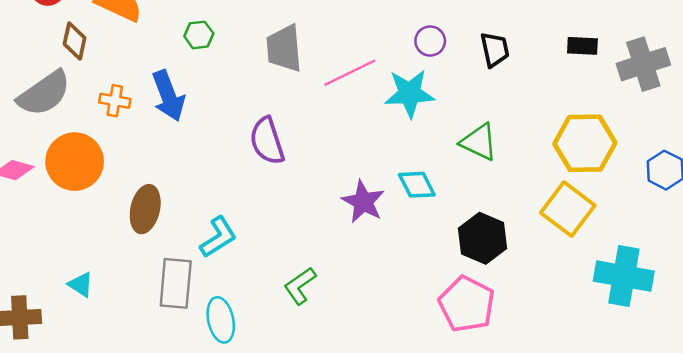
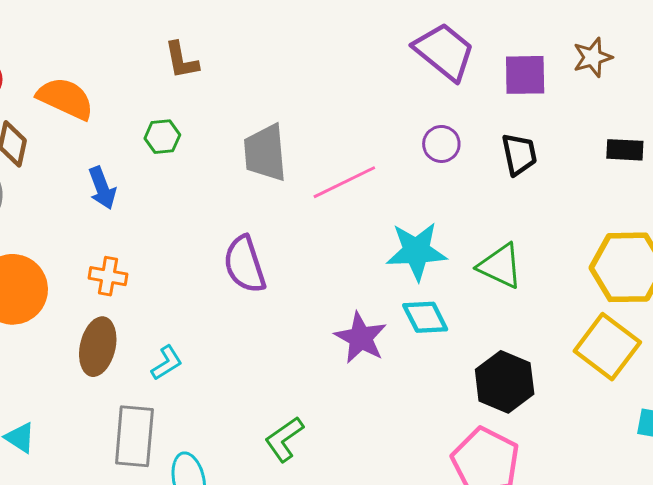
cyan star: (409, 93) -> (416, 251), moved
blue arrow: (168, 96) -> (102, 188), moved, size x0.7
orange cross: (115, 101) -> (108, 276), moved
cyan L-shape: (218, 237) -> (167, 363), moved, size x0.7

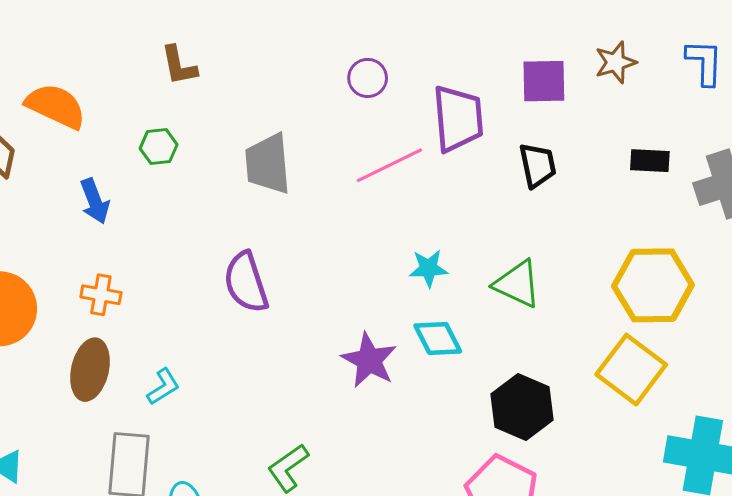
purple trapezoid: (444, 51) -> (458, 119), moved, turned 46
purple circle: (441, 144) -> (368, 78), moved
pink line: (344, 182) -> (389, 165), moved
cyan star: (416, 251) -> (428, 268), size x0.6

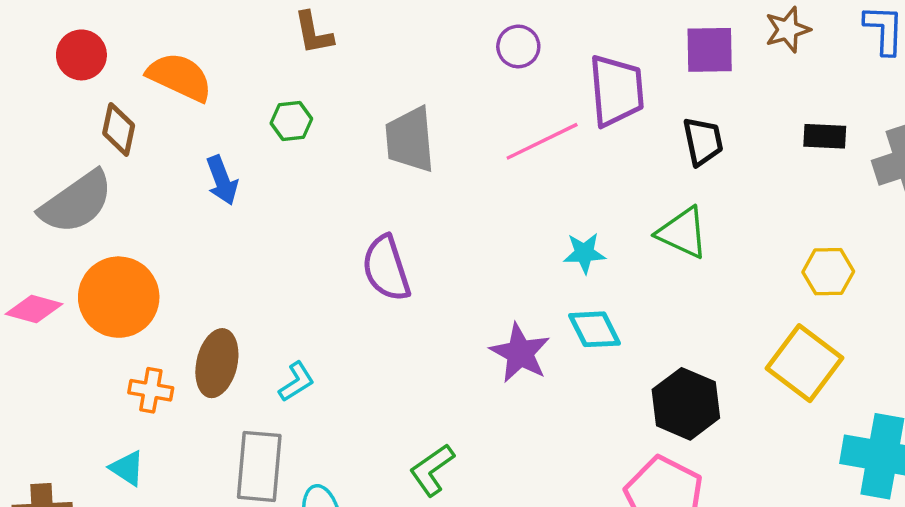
green triangle: (517, 284) -> (683, 233), moved
yellow hexagon: (653, 285) -> (828, 272), size x0.6
orange cross: (101, 295) -> (151, 390), moved

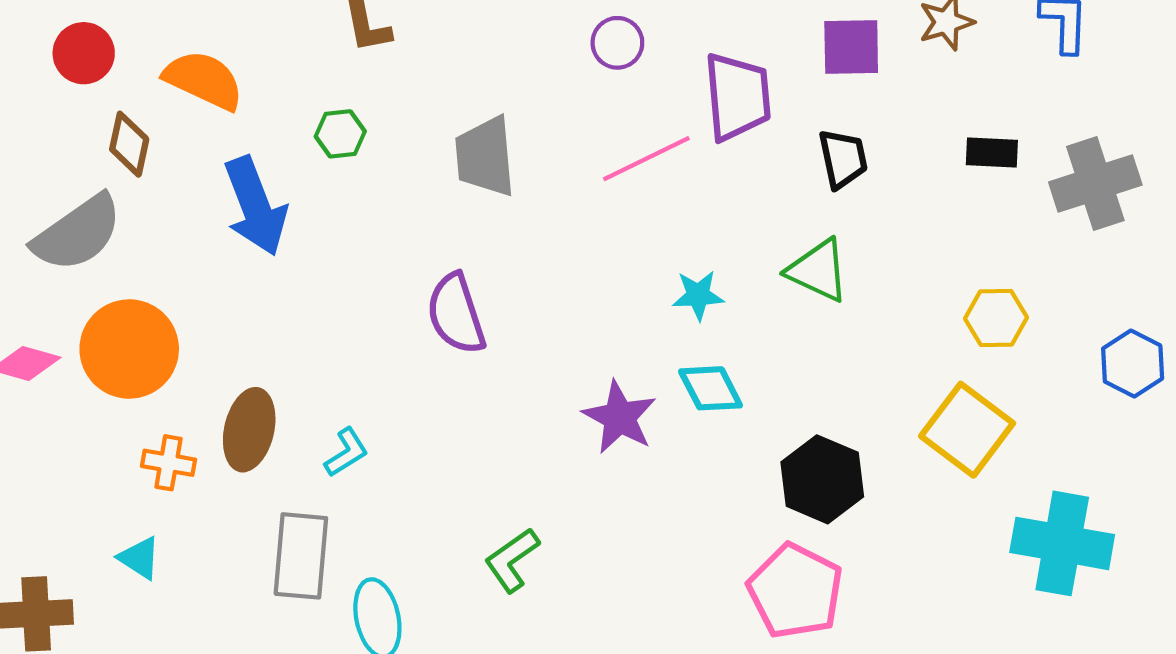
blue arrow: (222, 180) -> (255, 206), size x1.6

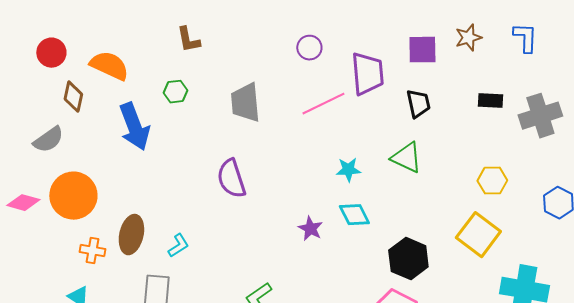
gray semicircle: (77, 233) -> (48, 140), size x0.7
purple star: (619, 417) -> (310, 229), size x0.7

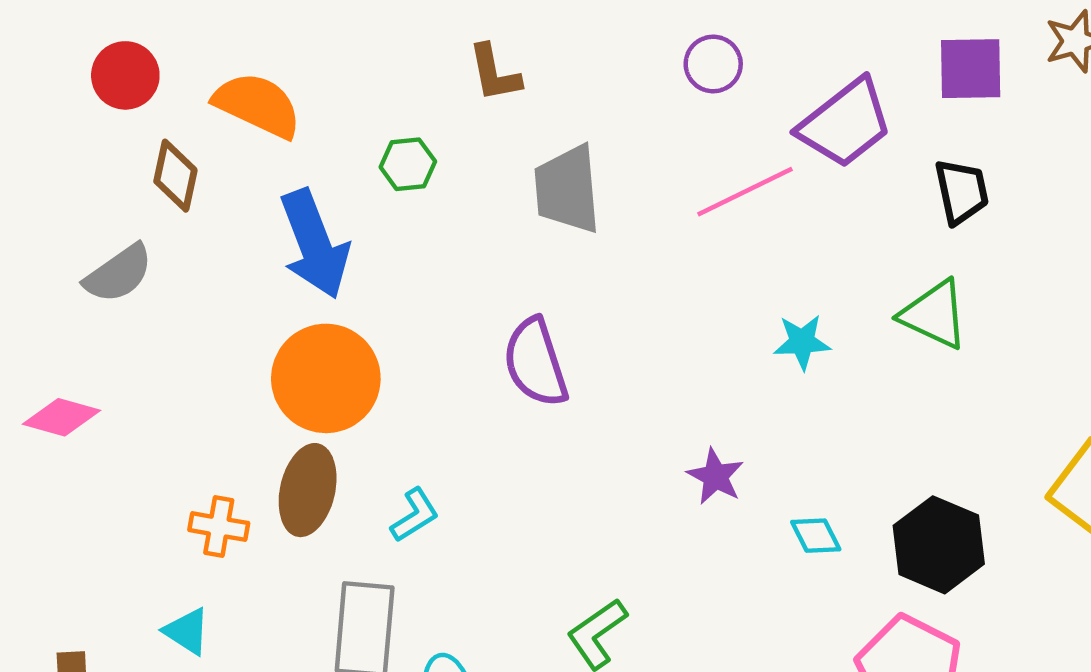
brown L-shape: (188, 40) -> (494, 73), moved
purple trapezoid: (367, 74) -> (845, 123), turned 57
orange circle: (73, 196) -> (326, 378), moved
cyan diamond: (354, 215) -> (816, 536), moved, size x0.7

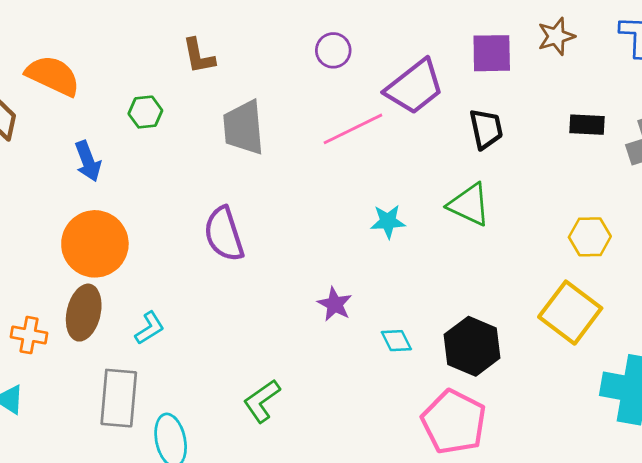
blue arrow: (314, 244) -> (88, 161), size x0.6

